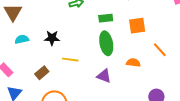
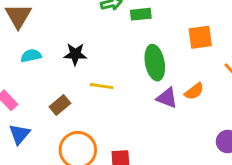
green rectangle: (106, 18) -> (141, 14), moved
orange semicircle: (133, 63) -> (194, 91), turned 136
purple triangle: (104, 76) -> (167, 98), moved

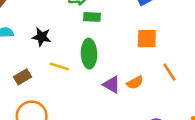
green rectangle: (141, 14) -> (92, 17), moved
green ellipse: (155, 63) -> (89, 54), moved

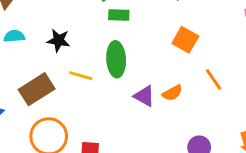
orange square: (147, 39) -> (185, 40), turned 30
brown rectangle: (23, 77) -> (37, 89), size x1.6

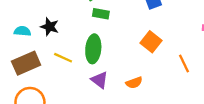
cyan semicircle: (14, 36) -> (22, 31), moved
orange line: (214, 79) -> (184, 63), moved
purple triangle: (144, 96) -> (100, 80), moved

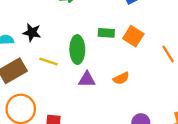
green rectangle: (101, 14) -> (106, 33), moved
purple triangle: (100, 80) -> (87, 79), turned -30

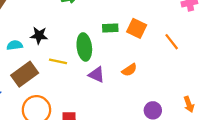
purple triangle: (87, 79) -> (97, 75), turned 30

